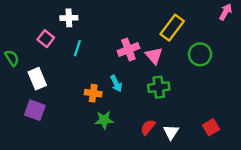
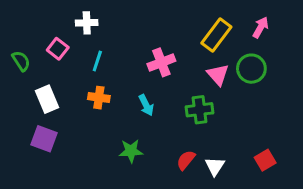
pink arrow: (226, 12) -> (261, 27), moved
pink triangle: (154, 56) -> (218, 75), moved
green semicircle: (12, 58) -> (21, 61), moved
orange cross: (93, 93) -> (99, 98), moved

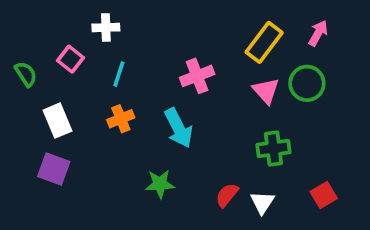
orange cross: (99, 98) -> (121, 119), turned -30
cyan arrow: (146, 105) -> (178, 128), size x1.5
green cross: (200, 110) -> (273, 149), moved

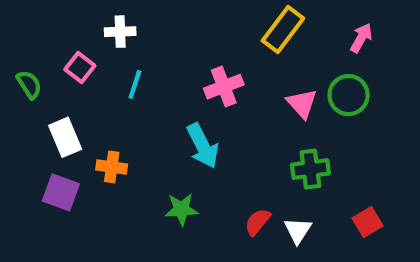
yellow rectangle: (264, 42) -> (283, 29), moved
orange cross: (121, 119) -> (112, 167), moved, turned 30

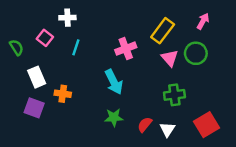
yellow rectangle: (283, 29) -> (163, 31), moved
green star: (181, 209) -> (114, 117), moved
red square: (368, 222) -> (207, 125), size x1.5

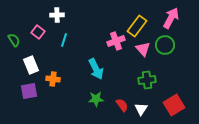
pink arrow: (203, 21) -> (171, 18), size x1.5
pink cross: (126, 49) -> (116, 41), moved
purple square: (34, 108) -> (29, 91), turned -30
red semicircle: (145, 125) -> (122, 105), turned 104

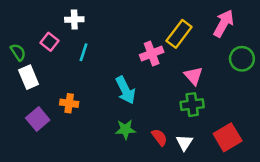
green circle: (165, 45) -> (242, 59), moved
pink triangle: (143, 49) -> (193, 76), moved
white rectangle: (31, 65) -> (29, 77), moved
purple square: (29, 91) -> (38, 119), turned -30

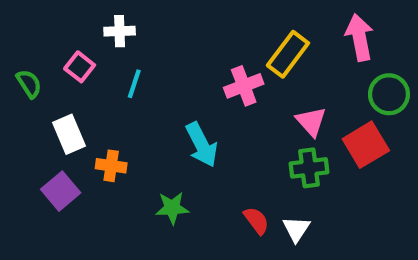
pink arrow: (224, 23) -> (360, 37), turned -40
white rectangle: (29, 77) -> (69, 134), moved
green star: (125, 129) -> (172, 208), moved
red square: (228, 137) -> (366, 145), moved

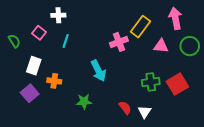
pink triangle: (311, 122) -> (161, 46), moved, turned -42
white rectangle: (69, 134) -> (34, 66), turned 42
red square: (366, 145) -> (177, 84), moved

